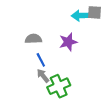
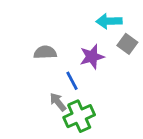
gray square: (95, 12) -> (127, 44), moved, turned 32
blue line: (41, 60) -> (72, 81), moved

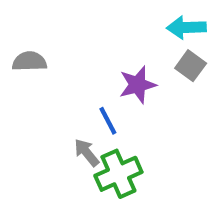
cyan arrow: (109, 21) -> (186, 27), moved
gray semicircle: (45, 52) -> (29, 61), moved

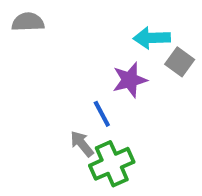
cyan arrow: (186, 27) -> (152, 38), moved
gray semicircle: (29, 61) -> (28, 22), moved

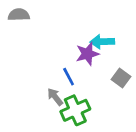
cyan arrow: (152, 38) -> (102, 42), moved
gray square: (180, 62) -> (121, 78), moved

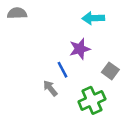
cyan arrow: (102, 42) -> (93, 18), moved
green cross: (75, 110) -> (92, 100), moved

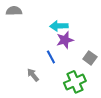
cyan arrow: (93, 18) -> (59, 26), moved
gray arrow: (50, 88) -> (33, 75), moved

